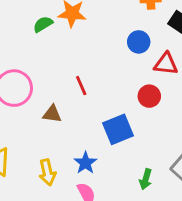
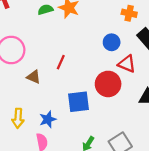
red line: (81, 86) -> (61, 62), turned 32
red circle: (149, 96) -> (108, 84), size x1.5

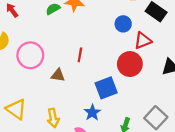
red triangle: (127, 64) -> (143, 41), turned -30
blue star: (48, 119) -> (92, 113), moved

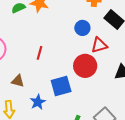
brown triangle: (58, 75) -> (18, 81), moved
blue star: (92, 113) -> (38, 102), moved

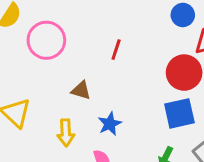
blue square: (61, 86) -> (179, 113), moved

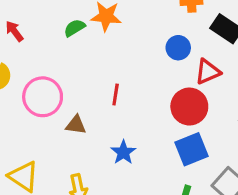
brown triangle: (81, 90) -> (76, 125), moved
blue star: (110, 124) -> (123, 152), moved

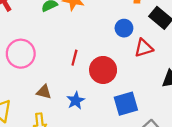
red circle: (189, 107) -> (103, 70), moved
brown triangle: (76, 125) -> (44, 92), moved

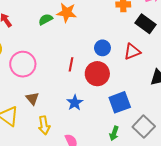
blue circle: (124, 28) -> (102, 48), moved
brown triangle: (44, 92) -> (32, 99), moved, turned 40

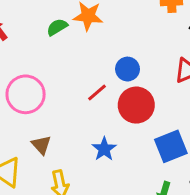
blue circle: (102, 48) -> (128, 69), moved
red line: (71, 64) -> (97, 93), turned 40

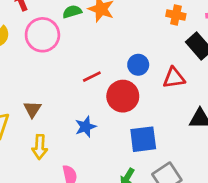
blue circle: (128, 69) -> (138, 65), moved
pink circle: (26, 94) -> (42, 35), moved

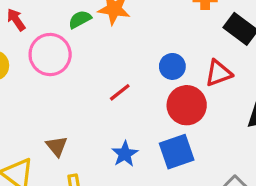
red circle: (123, 96) -> (187, 105), moved
blue square: (143, 139) -> (177, 152), moved

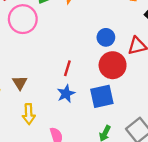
red line: (120, 92) -> (67, 68), moved, turned -42

